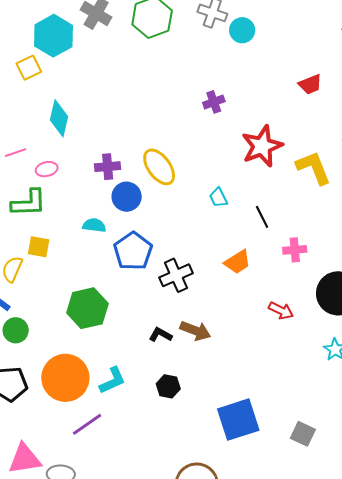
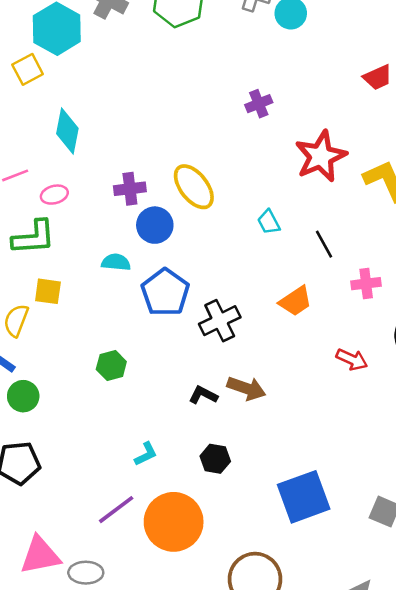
green hexagon: (87, 308) -> (111, 365), size x0.6
orange circle: (65, 378) -> (174, 522), moved
cyan L-shape: (113, 380) -> (146, 454), size x0.7

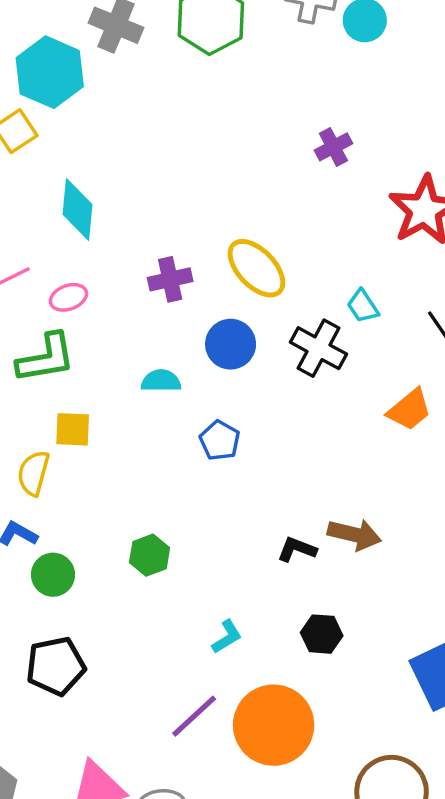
blue circle: (155, 225) -> (231, 344), moved
blue pentagon: (165, 292) -> (220, 441), moved, size x0.6
black cross: (220, 321) -> (318, 348), moved, turned -30
green hexagon: (111, 365) -> (150, 555), moved

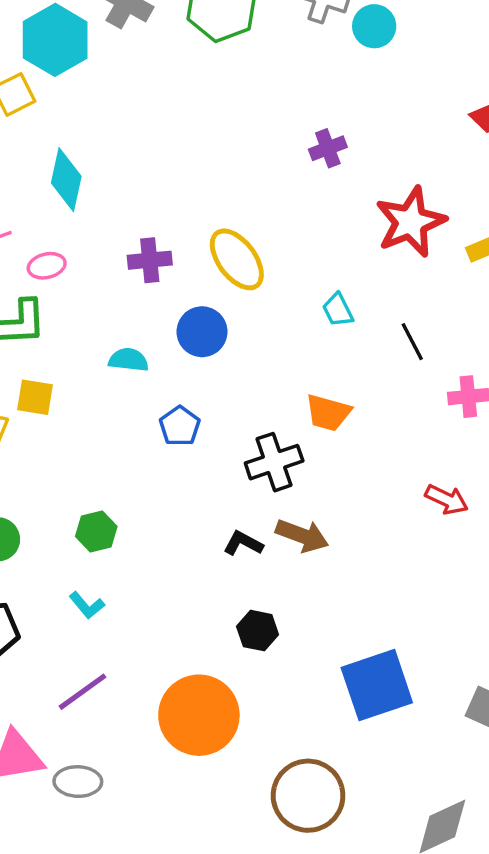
black cross: (318, 348) -> (274, 462), moved, turned 36
orange trapezoid: (409, 410) -> (328, 413), moved, turned 48
cyan L-shape: (227, 637) -> (87, 605), moved, turned 75
purple line: (194, 716) -> (83, 692), moved

